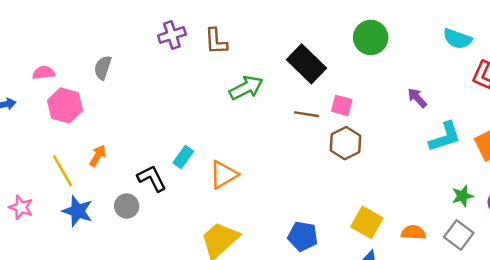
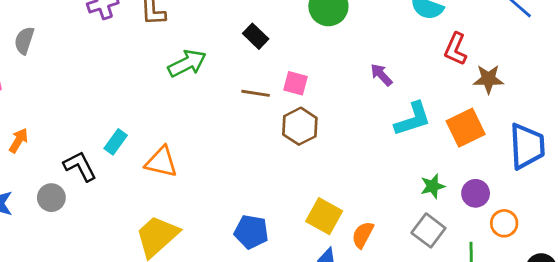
black rectangle: (307, 64) -> (256, 36), size x0.6
orange triangle: (223, 175) -> (161, 162), turned 44
orange semicircle: (413, 232) -> (363, 235), moved, turned -65

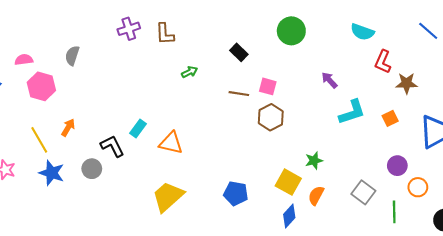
green arrow: (187, 63) -> (189, 72), size x0.6
orange square: (466, 128) -> (390, 118), size x0.6
green star: (433, 186) -> (314, 160), moved

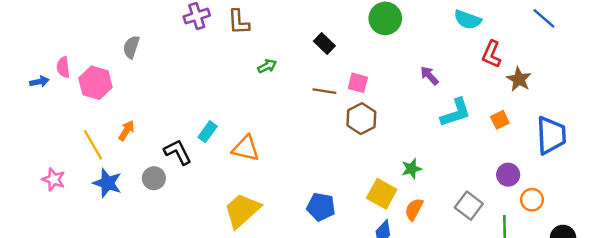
pink semicircle: (24, 60) -> (63, 67), moved, turned -90
brown star: (407, 83) -> (519, 79), turned 30

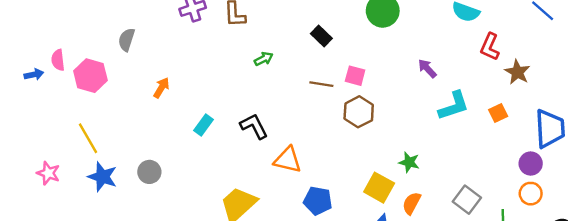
orange arrow: (126, 131) -> (161, 88), moved
orange triangle: (246, 148) -> (288, 160), moved
black L-shape: (178, 152) -> (254, 126), moved
green star: (412, 169) -> (409, 162), turned 30
purple circle: (508, 175) -> (531, 164), moved

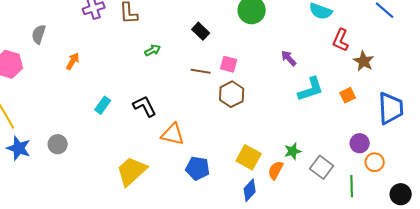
orange arrow: (161, 88) -> (73, 61), moved
green star: (409, 162) -> (293, 151), moved, turned -30
purple circle: (531, 164) -> (360, 143), moved

